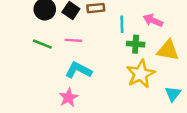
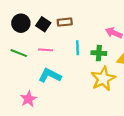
cyan line: (122, 24) -> (77, 48), moved
pink star: (68, 98) -> (28, 99), moved

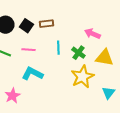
green cross: (99, 53) -> (78, 53), turned 32

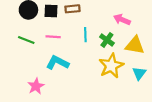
black square: (26, 26) -> (51, 11), turned -32
cyan triangle: (108, 93) -> (139, 73), moved

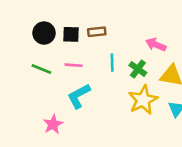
cyan L-shape: (57, 63) -> (79, 96), turned -55

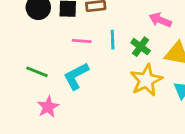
pink line: (74, 65) -> (82, 41), moved
green line: (41, 69) -> (37, 72), moved

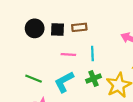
green cross: (141, 47) -> (94, 79), moved, turned 32

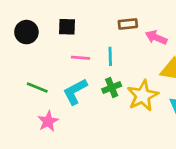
brown rectangle: (79, 27) -> (128, 24), moved
black circle: (35, 28) -> (26, 32), moved

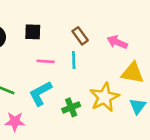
brown rectangle: (128, 24) -> (80, 36), moved, turned 60
green cross: (112, 87) -> (71, 107), moved
pink star: (48, 121) -> (15, 121), turned 30

